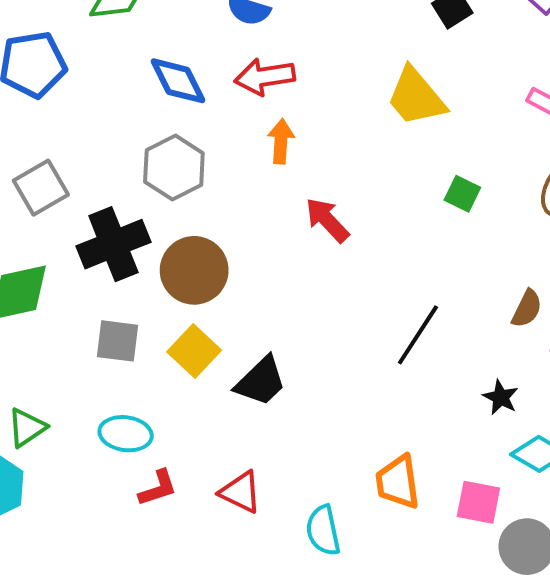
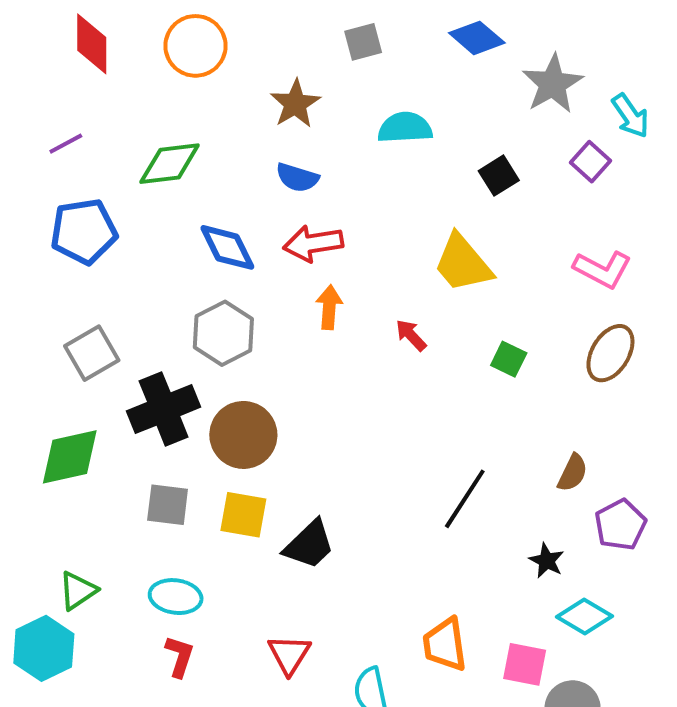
red arrow: (327, 220) -> (411, 335), moved, size x0.7
yellow square: (194, 351) -> (243, 515), turned -33
red L-shape: (158, 488) -> (180, 656), moved, turned -54
red triangle: (241, 492) -> (289, 654), turned 36

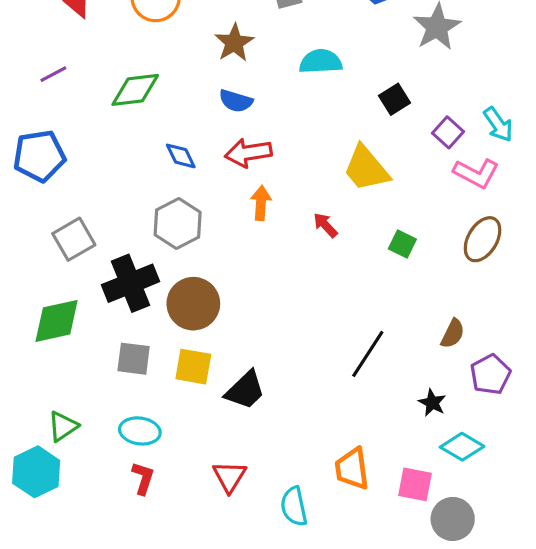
cyan arrow: (630, 116) -> (498, 124), moved
purple square: (591, 162) -> (448, 132), moved
blue pentagon: (84, 231) -> (39, 156), moved
blue diamond: (227, 247) -> (181, 156), size x0.7

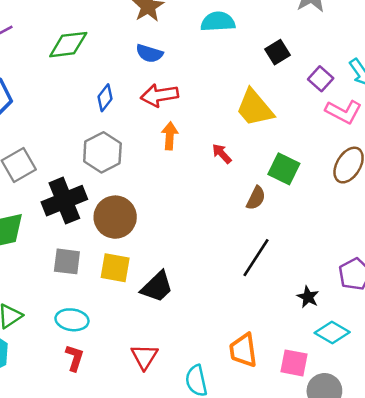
blue diamond: (181, 156) -> (105, 98), turned 64
green square: (402, 244) -> (284, 169), size x1.4
brown semicircle: (453, 334) -> (256, 198), moved

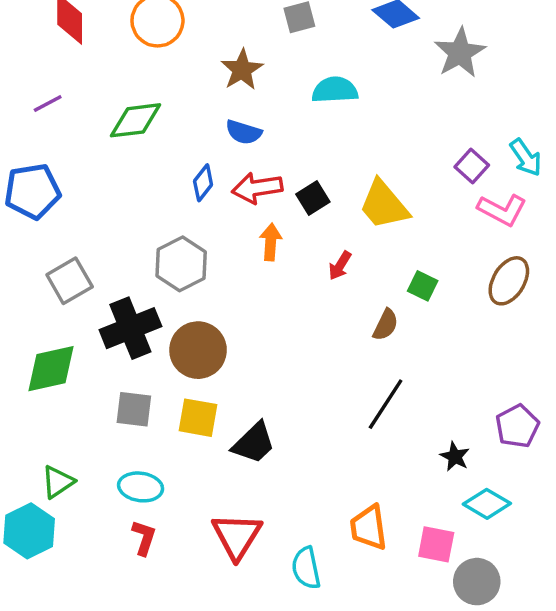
black square: (278, 52) -> (313, 198), moved
blue diamond: (105, 98) -> (203, 183), moved
red arrow: (222, 154) -> (340, 266), turned -105
green square: (284, 169) -> (423, 286), size x0.7
red triangle: (144, 357) -> (237, 536), size x1.4

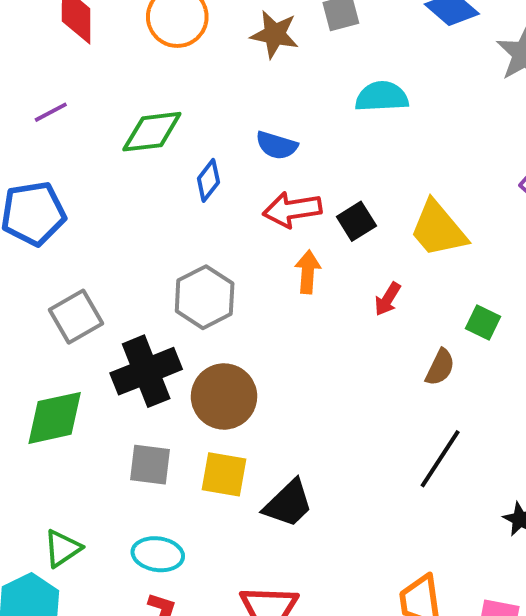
brown star: (242, 70) -> (275, 34), moved, turned -30
blue diamond: (203, 183) -> (208, 180), moved

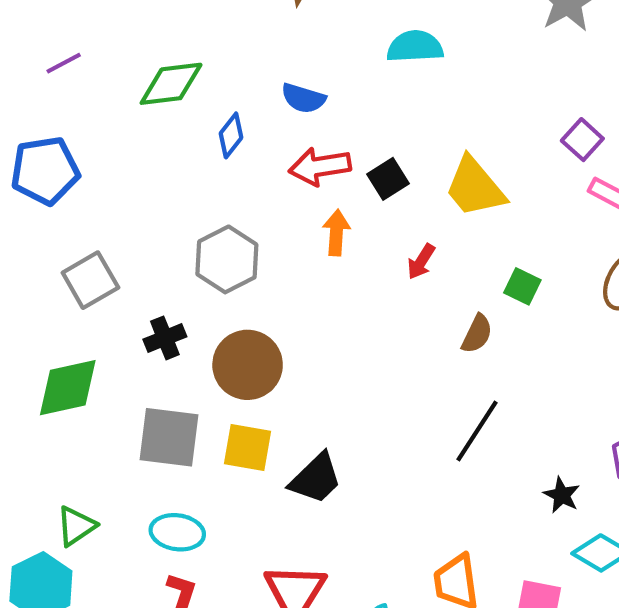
black cross: (146, 371) -> (165, 338), size x0.6
gray square: (150, 465) -> (169, 437), size x1.4

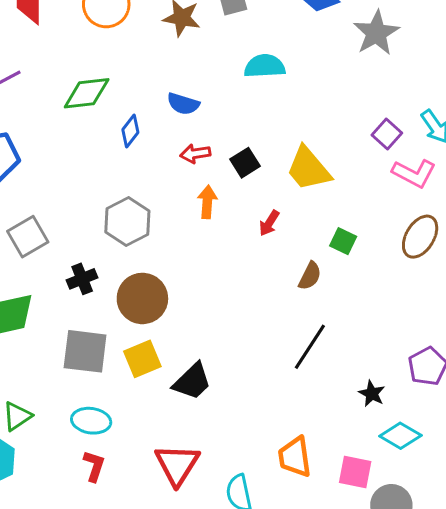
red arrow: (320, 166) -> (195, 154), size x0.7
yellow square: (248, 448) -> (142, 359), turned -33

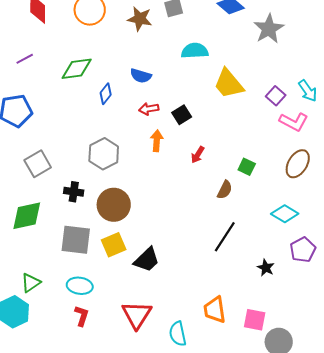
yellow trapezoid: (308, 169) -> (229, 84), moved
black cross: (82, 279) -> (74, 192), turned 30
cyan diamond: (400, 436) -> (285, 214), moved

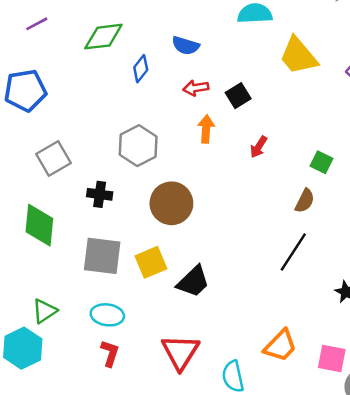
brown semicircle: (225, 190) -> (305, 201), moved
brown circle: (114, 205) -> (171, 203), moved
green diamond: (27, 216) -> (39, 225), turned -72
orange trapezoid: (215, 310) -> (280, 346), turned -128

